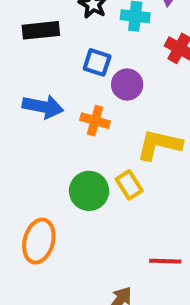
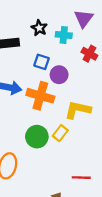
orange cross: (95, 121) -> (40, 96), size x1.6
yellow rectangle: (129, 185) -> (60, 133), turned 70

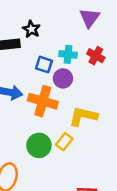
black star: (39, 28) -> (31, 29), moved
cyan cross: (64, 35) -> (68, 54), moved

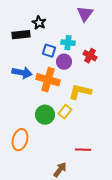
red cross: (96, 56) -> (90, 56), moved

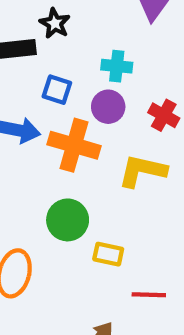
blue square: (49, 51) -> (57, 90), moved
red cross: (90, 56) -> (164, 115), moved
yellow rectangle: (65, 112) -> (108, 254), moved, turned 64

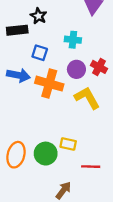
purple circle: (108, 107) -> (76, 69), moved
yellow L-shape: (142, 171) -> (87, 98), turned 48
green circle: (68, 220) -> (46, 154), moved

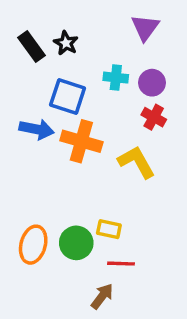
black rectangle: (17, 30) -> (31, 47), moved, turned 60
blue square: (40, 53) -> (68, 96), size x1.5
purple circle: (76, 69) -> (152, 83), moved
red line: (91, 167) -> (121, 264), moved

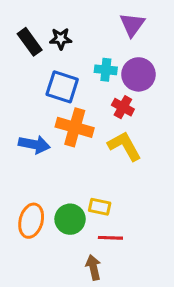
black star: (66, 43) -> (61, 39), turned -30
purple circle: (152, 83) -> (138, 74), size x1.4
red cross: (154, 117) -> (123, 107), moved
blue arrow: (37, 129) -> (34, 144), moved
brown arrow: (102, 296) -> (93, 267), turned -50

